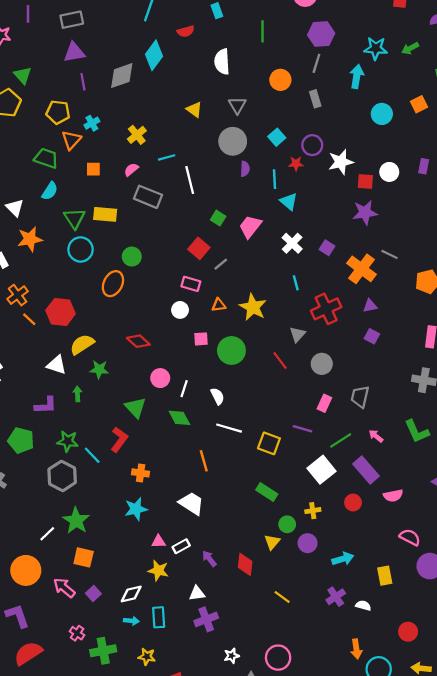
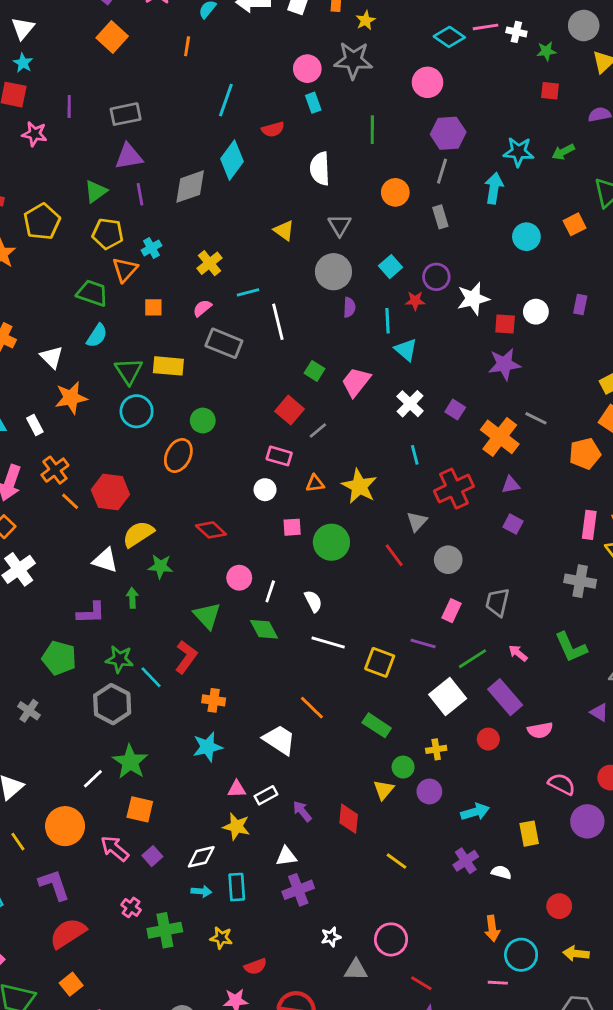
green triangle: (23, 75) -> (96, 191), moved, turned 36
orange line: (204, 461) -> (312, 708), moved, turned -30

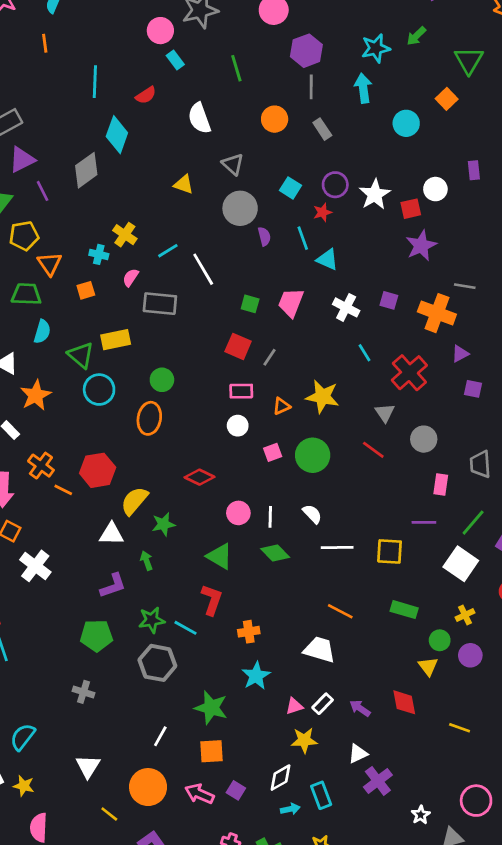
cyan cross: (151, 248) -> (99, 254), moved, turned -30
green star: (130, 762) -> (211, 708), moved

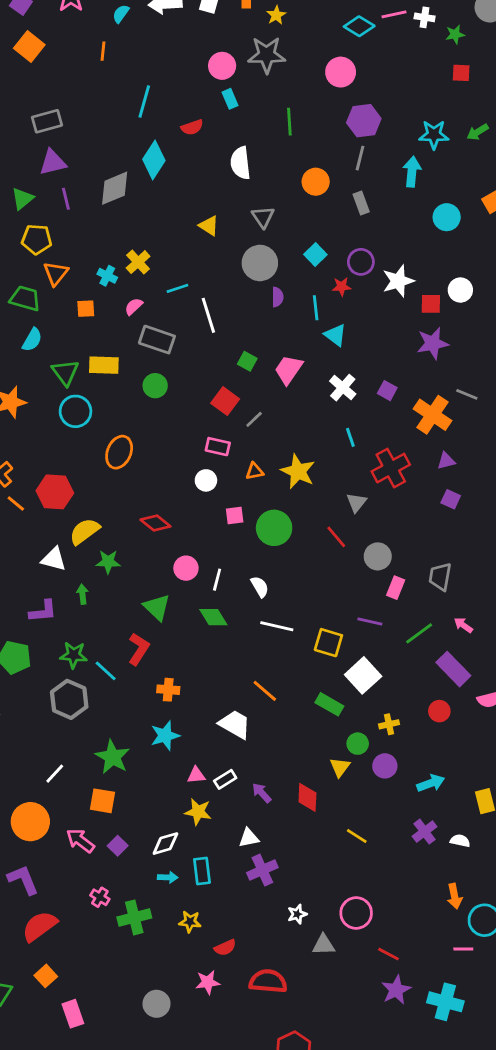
green circle: (162, 380) -> (155, 386), moved
gray circle: (424, 439) -> (378, 556), moved
white square: (461, 564) -> (363, 675), moved

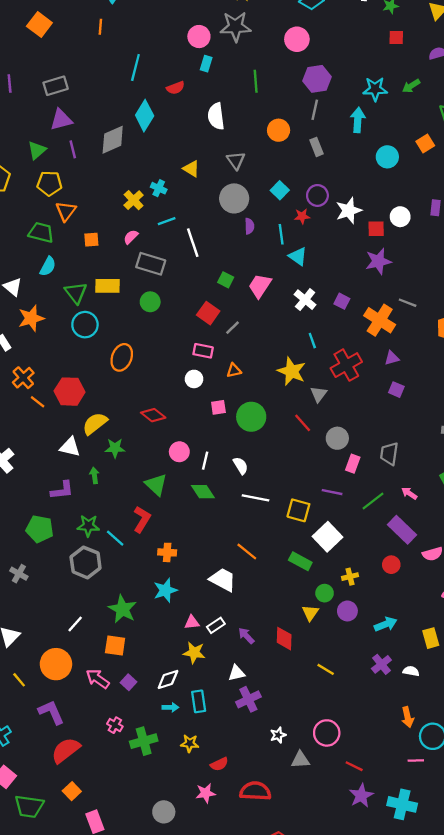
cyan rectangle: (230, 99) -> (206, 64), turned 42
cyan cross: (107, 276) -> (159, 188), moved
yellow star: (298, 471) -> (292, 371), moved

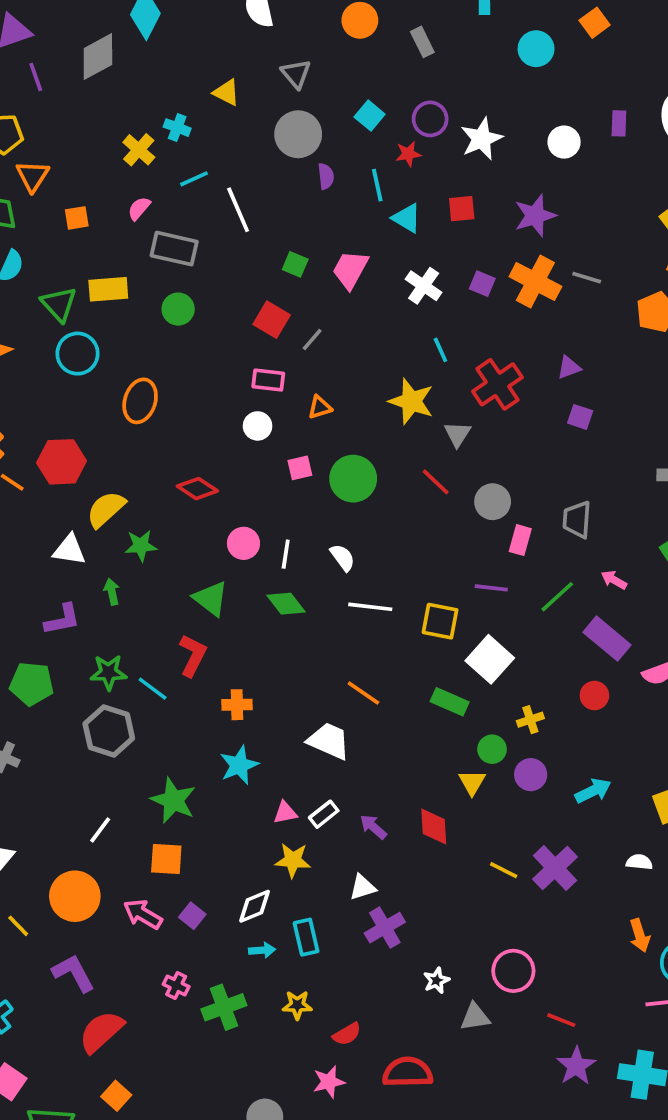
red square: (376, 229) -> (462, 209), moved
orange cross: (380, 320) -> (535, 282), moved
purple cross: (381, 664) -> (555, 868), moved, size x1.4

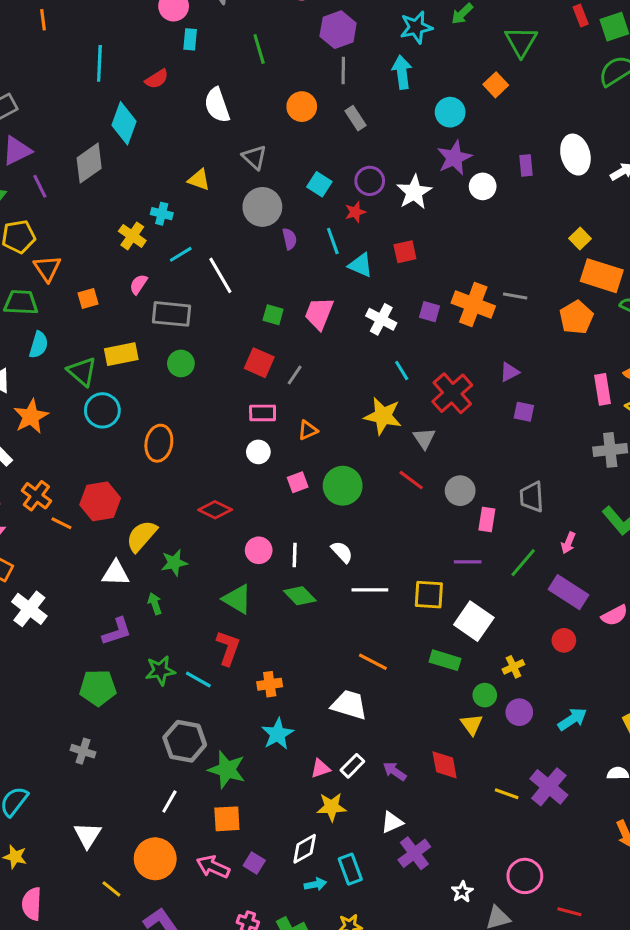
purple star: (535, 216) -> (454, 158), moved
pink arrow: (614, 580) -> (568, 543), turned -90
gray hexagon: (109, 731) -> (185, 741), moved

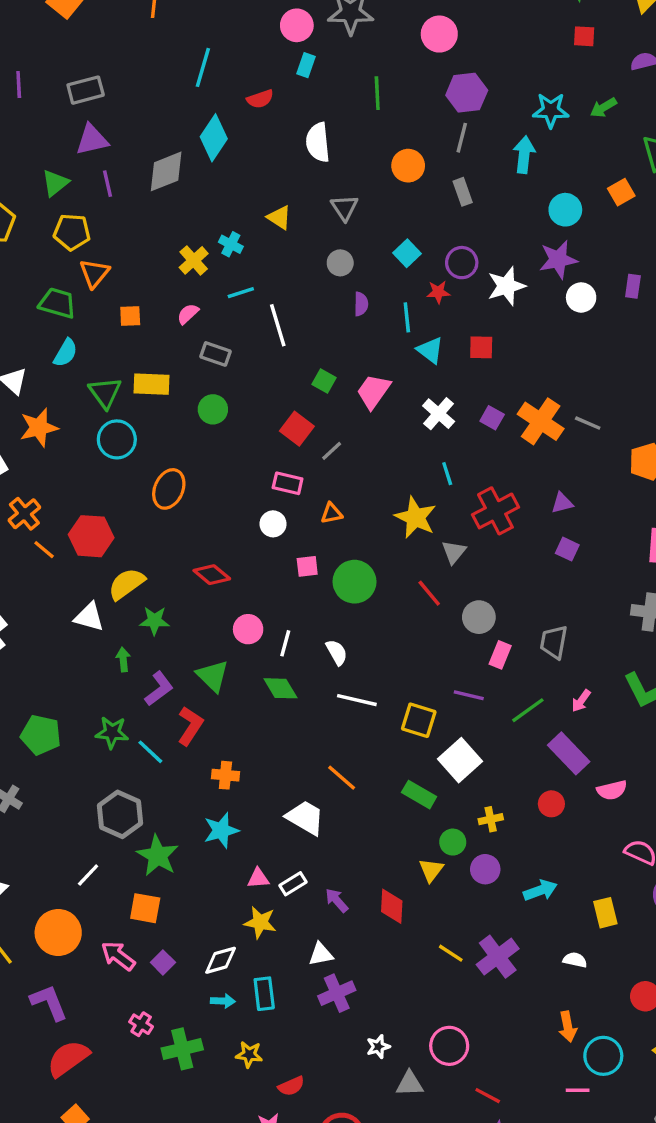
gray circle: (262, 207) -> (340, 263), size x0.6
gray rectangle: (171, 314) -> (216, 354), size x0.7
purple L-shape: (117, 632) -> (159, 689), moved, turned -32

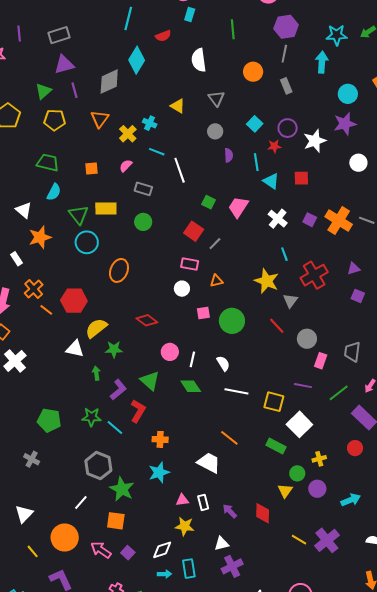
orange triangle: (94, 273) -> (100, 119), moved
cyan line: (241, 293) -> (157, 152), turned 42
white circle: (581, 297) -> (358, 163), moved
white rectangle: (293, 884) -> (203, 502), turned -70

